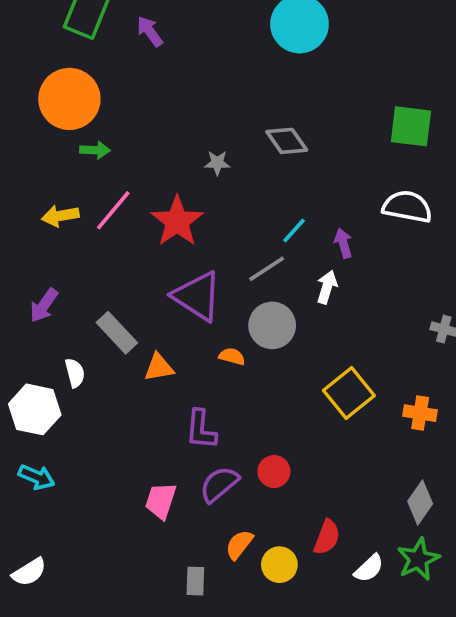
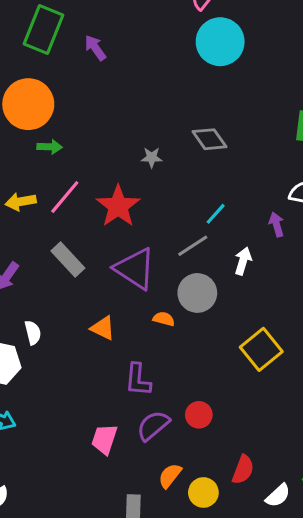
purple arrow: (343, 243) -> (276, 224), moved
gray rectangle: (117, 333) -> (68, 259), moved
orange triangle: (159, 367) -> (103, 328), turned 36

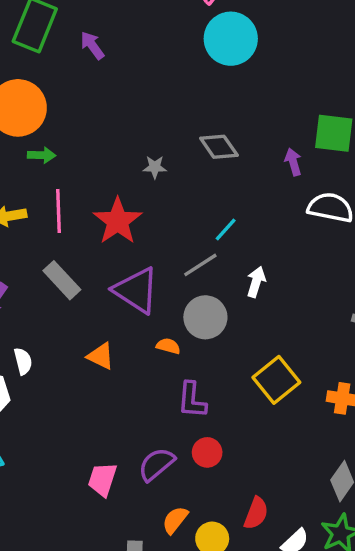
pink line: (65, 197) -> (58, 211), turned -42
purple arrow: (276, 224) -> (293, 162), moved
purple L-shape: (138, 380) -> (192, 400), moved

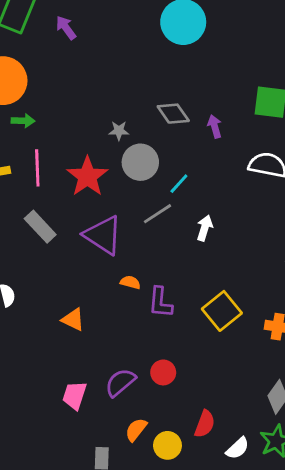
purple arrow: (293, 162) -> (215, 126), moved
gray circle: (205, 317) -> (140, 162), moved
orange triangle: (101, 356) -> (73, 320), moved
purple L-shape: (192, 400) -> (160, 302), moved

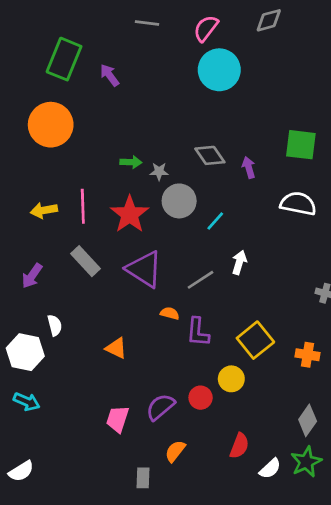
green arrow: (23, 121) -> (131, 162), moved
gray line: (157, 214) -> (201, 280), moved
yellow circle: (167, 445) -> (231, 379), moved

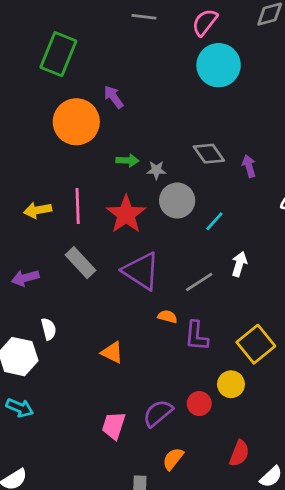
purple arrow: (110, 75) -> (114, 97), moved
orange circle: (51, 125) -> (76, 122), moved
purple arrow: (32, 276) -> (25, 278), turned 40

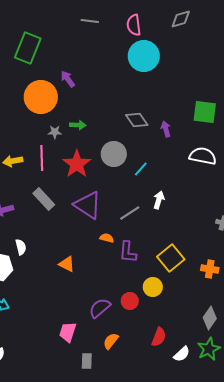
pink semicircle: (205, 22) -> (134, 25), turned -45
gray star: (156, 170) -> (55, 132), moved
pink trapezoid: (114, 426) -> (68, 332), moved

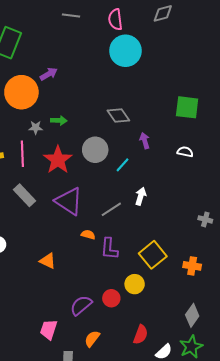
purple arrow: (68, 79) -> (49, 74), turned 96
purple arrow: (166, 129) -> (145, 141), moved
white semicircle: (203, 156) -> (185, 152), size x0.6

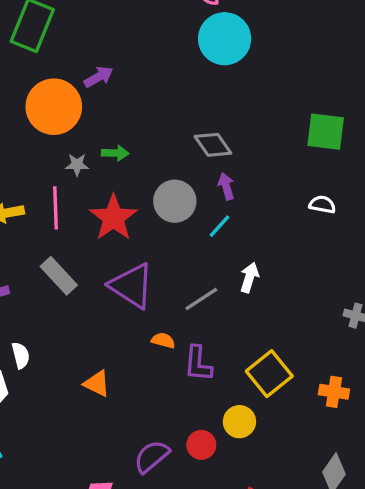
purple arrow: (145, 141) -> (226, 186), moved

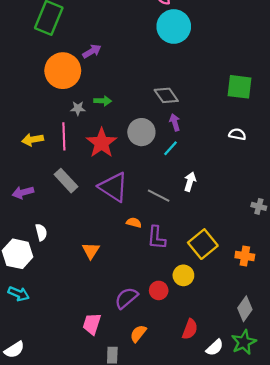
gray line: (201, 299) -> (159, 196), turned 60
orange triangle: (97, 384) -> (91, 251), turned 36

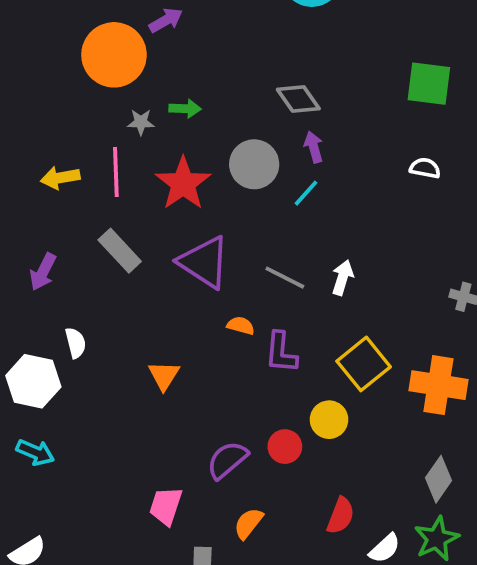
white arrow: (190, 182) -> (342, 278), moved
purple arrow: (23, 192) -> (43, 272), turned -48
orange cross: (245, 256) -> (438, 385), size x1.6

